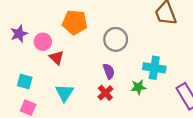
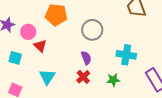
cyan square: (25, 81) -> (15, 58), moved
green star: (138, 87) -> (113, 80), moved

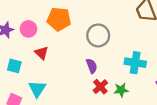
pink circle: (28, 32) -> (28, 29), moved
cyan triangle: (47, 77) -> (37, 89), moved
red cross: (83, 77) -> (100, 87), moved

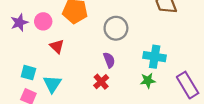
cyan square: (14, 66) -> (28, 73), moved
red cross: (100, 87) -> (101, 82), moved
green star: (121, 90) -> (148, 81), moved

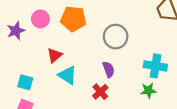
pink circle: (43, 21) -> (40, 19), moved
red triangle: (57, 46) -> (55, 55), turned 35
cyan triangle: (52, 84) -> (67, 75), moved, turned -30

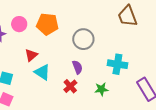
green star: (148, 91) -> (101, 89), moved

